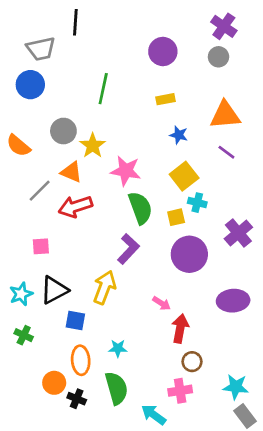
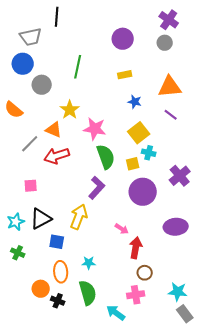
gray circle: (63, 131) -> (42, 85), moved

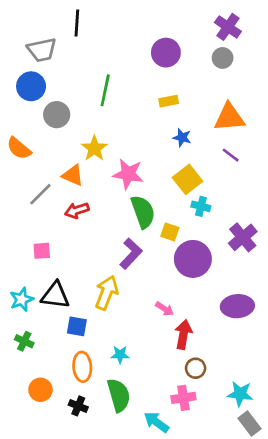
red arrow: (57, 156) -> (77, 210), size x0.7
yellow square: (133, 164) -> (170, 232), moved, turned 32
black triangle: (41, 219) -> (55, 295), turned 35
orange circle: (41, 289) -> (40, 390), moved

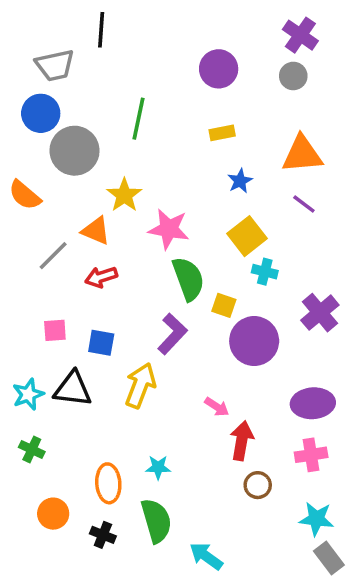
gray circle: (57, 115) -> (74, 151), size x1.4
blue star: (182, 138) -> (240, 181), turned 30
blue square: (77, 326) -> (101, 343), moved
pink cross: (183, 398) -> (311, 455), moved

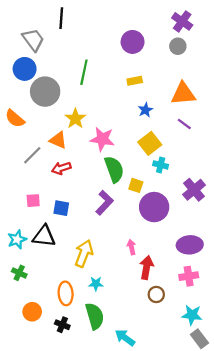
gray trapezoid: (55, 65) -> (33, 40), turned -115
yellow arrow: (140, 385) -> (84, 253), moved
pink arrow: (217, 407) -> (131, 247), turned -136

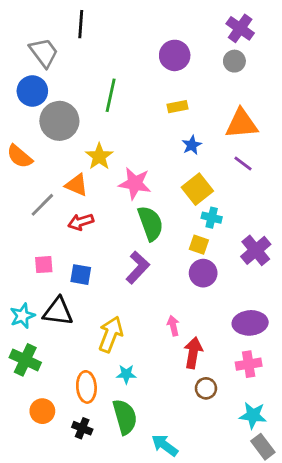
yellow square: (136, 185) -> (199, 245), moved
purple circle: (154, 207) -> (203, 273), size x0.7
green cross: (19, 273) -> (25, 360), size x1.5

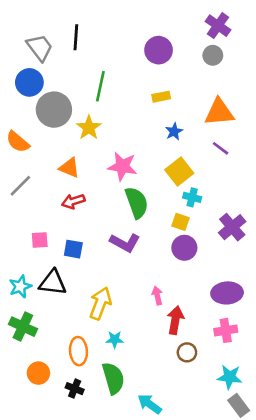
black line: (81, 24) -> (76, 37), moved
yellow star: (99, 156) -> (89, 128), moved
gray line: (42, 205) -> (20, 186), moved
purple L-shape: (138, 267) -> (125, 243), turned 76

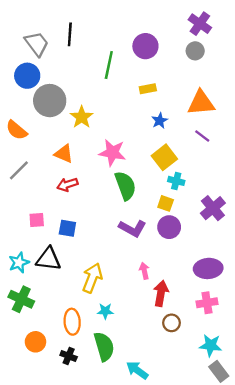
green line: (100, 86) -> (109, 65), moved
purple L-shape: (125, 243) -> (132, 228), moved

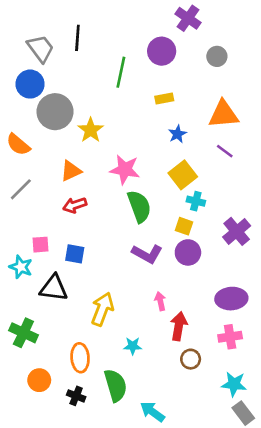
purple cross: (200, 24) -> (188, 18), moved
orange triangle: (64, 154) -> (71, 171), turned -48
cyan star: (19, 263) -> (21, 267), moved, turned -30
cyan star: (105, 311) -> (133, 346), moved

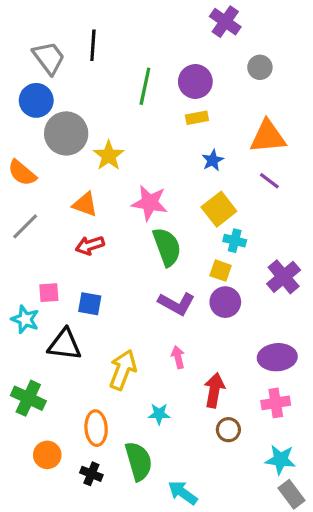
purple circle: (162, 51) -> (195, 81), moved
orange triangle: (71, 171) -> (85, 204), turned 45
pink arrow: (160, 301) -> (178, 357), moved

